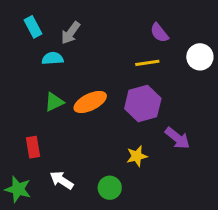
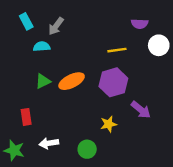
purple semicircle: (159, 33) -> (140, 24), moved, turned -49
white arrow: (62, 180) -> (49, 143), turned -42

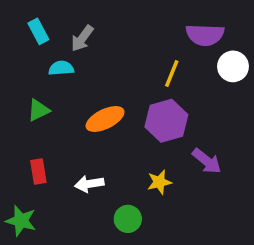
purple semicircle: (140, 24) -> (205, 35), size x1.5
yellow line: (117, 50) -> (172, 73), turned -60
green triangle: (43, 81) -> (38, 110), moved
white arrow: (49, 143) -> (89, 184), moved

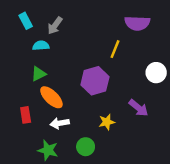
white circle: (233, 66) -> (156, 73), moved
green triangle: (38, 110) -> (39, 74), moved
orange ellipse: (105, 119) -> (51, 97), moved, turned 70
purple hexagon: (166, 121) -> (95, 81), moved
green star: (21, 221) -> (48, 150), moved

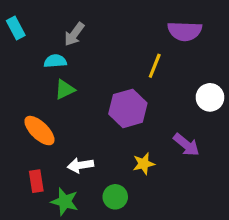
cyan rectangle: (26, 21) -> (16, 28), moved
green triangle: (39, 74) -> (65, 89), moved
orange ellipse: (51, 97) -> (39, 131), moved
red rectangle: (26, 115) -> (36, 181), moved

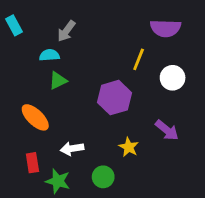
white circle: (210, 97) -> (173, 78), moved
yellow star: (144, 164) -> (129, 147), turned -30

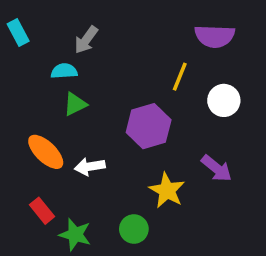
yellow star: (129, 147) -> (167, 190), size x1.4
white arrow: (72, 149) -> (90, 167), moved
red rectangle: (32, 163) -> (42, 211), turned -30

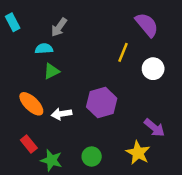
purple semicircle: (215, 36) -> (147, 25), turned -132
purple hexagon: (149, 126) -> (102, 103), moved
purple arrow: (217, 168) -> (154, 128), moved
yellow star: (167, 190) -> (138, 153), moved

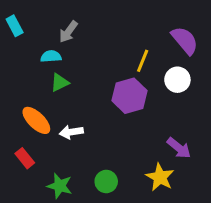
purple semicircle: (147, 25) -> (185, 40), moved
purple hexagon: (102, 103) -> (129, 96), moved
red rectangle: (29, 144) -> (25, 158), moved

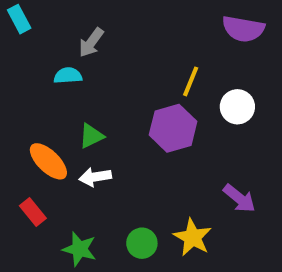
cyan rectangle: (15, 26) -> (19, 19), moved
purple semicircle: (185, 40) -> (243, 29), moved, turned 140
green triangle: (60, 83) -> (91, 136), moved
yellow star: (160, 177) -> (193, 237), moved

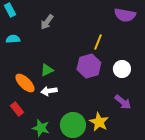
cyan semicircle: (68, 76) -> (13, 39), moved
white circle: (237, 107) -> (122, 69), moved
green circle: (142, 243) -> (73, 125), size x1.6

